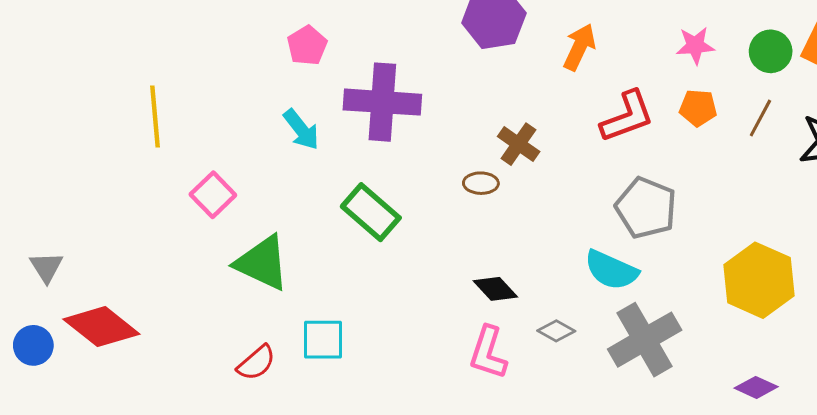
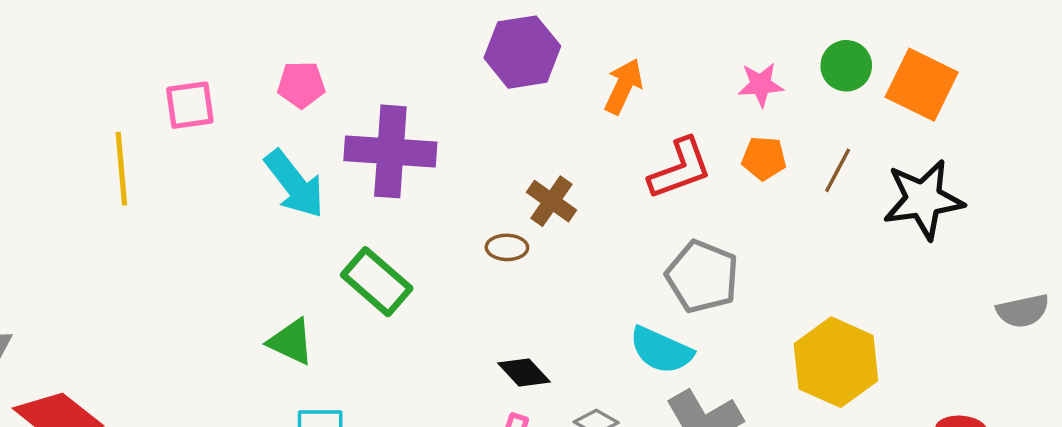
pink pentagon: (307, 46) -> (301, 85), turned 30
green circle: (771, 51) -> (846, 66), moved
cyan arrow: (301, 130) -> (294, 184), size x1.4
pink square: (213, 195) -> (190, 105), moved, turned 36
green triangle: (262, 263) -> (291, 342), moved, size x0.7

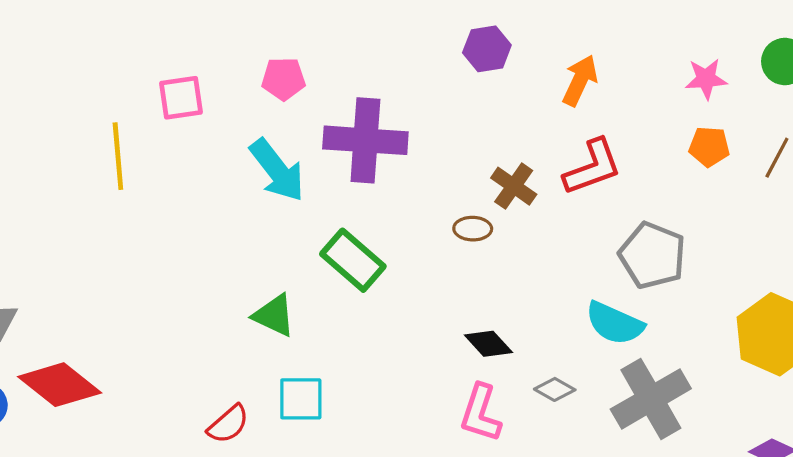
purple hexagon: (522, 52) -> (487, 49), size x0.7
red L-shape: (680, 169) -> (593, 167), moved

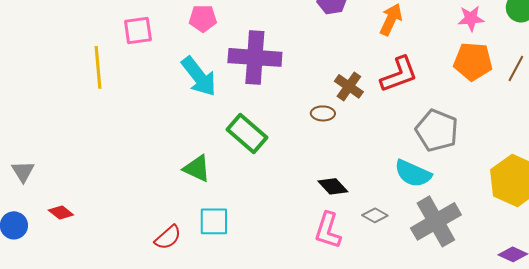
orange pentagon: (709, 147) -> (473, 61), size x1.5
red diamond: (60, 385) -> (61, 212), size x0.5

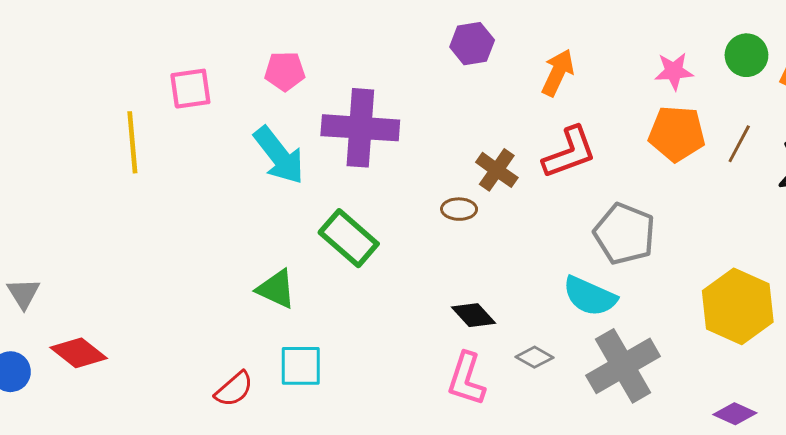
red diamond: (61, 212) -> (79, 353), size x1.5

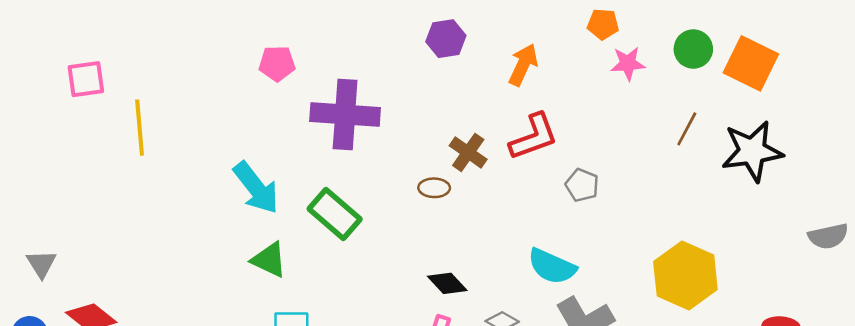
pink square: (190, 89) -> (86, 79), moved
orange pentagon: (677, 134) -> (603, 24), moved, size x0.6
cyan arrow: (279, 155) -> (256, 188), moved
gray pentagon: (625, 234) -> (582, 185), moved, size x0.6

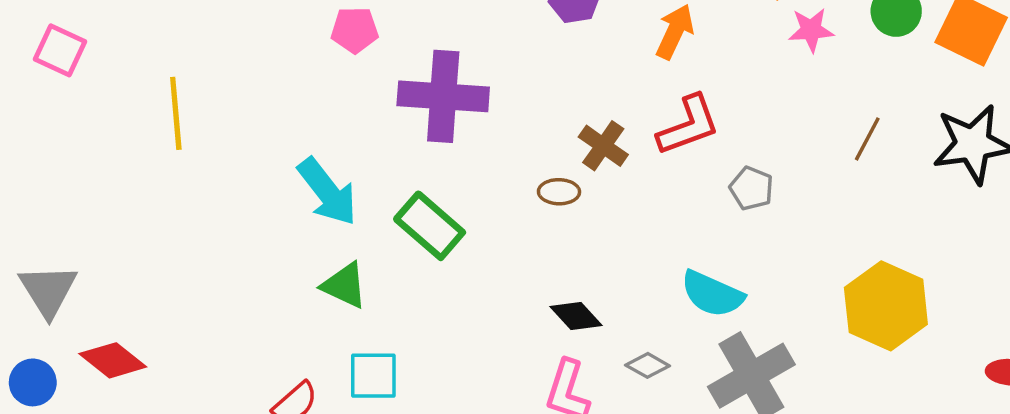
pink square: (86, 79) -> (60, 50), moved, turned 33
brown line: (687, 129) -> (867, 139), moved
gray triangle: (41, 264) -> (48, 290), size x1.5

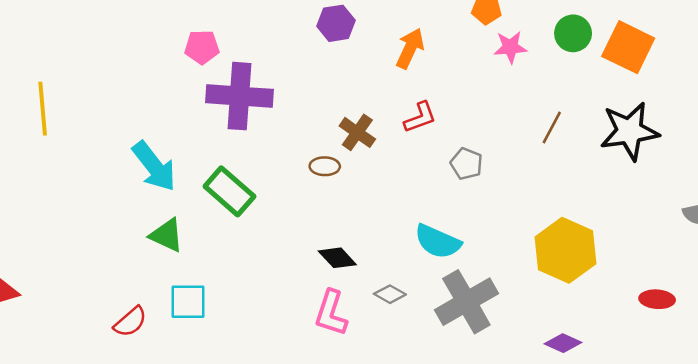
pink pentagon: (355, 30) -> (202, 47), moved
red L-shape: (688, 125) -> (420, 117), size x0.7

